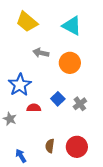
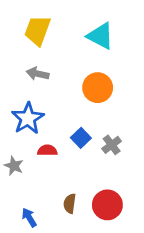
yellow trapezoid: (27, 22) -> (38, 30), turned 70
gray arrow: (41, 53) -> (38, 74), moved

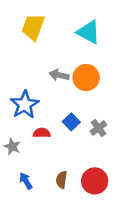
gray arrow: (38, 74) -> (59, 75), moved
blue arrow: (29, 217) -> (26, 181), moved

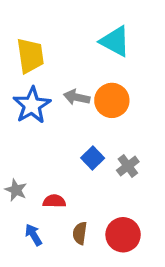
yellow trapezoid: (33, 27) -> (30, 56), moved, turned 152
blue star: (25, 105) -> (32, 105), moved
red semicircle: (42, 133) -> (54, 201), moved

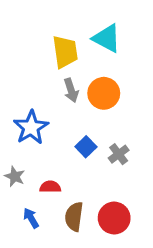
yellow trapezoid: (30, 56) -> (65, 52), moved
gray arrow: (77, 97) -> (71, 90), turned -120
blue star: (32, 105) -> (31, 127), moved
brown semicircle: (80, 233) -> (74, 217), size x1.4

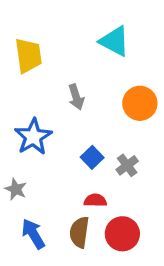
yellow trapezoid: (65, 52) -> (28, 56), moved
orange circle: (104, 93) -> (140, 103), moved
red semicircle: (50, 187) -> (95, 200), moved
blue arrow: (31, 218) -> (33, 234), size x1.4

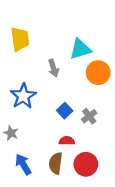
cyan triangle: (114, 41) -> (80, 49), moved, turned -45

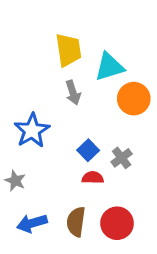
yellow trapezoid: (20, 39) -> (68, 50), moved
red semicircle: (67, 141) -> (93, 178), moved
blue arrow: (23, 164) -> (32, 223), turned -75

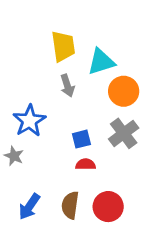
blue square: (88, 150) -> (81, 139), turned 30
gray cross: (122, 158) -> (124, 133), moved, size x1.5
gray star: (15, 181) -> (14, 156), moved
blue arrow: (32, 223) -> (29, 207), turned -40

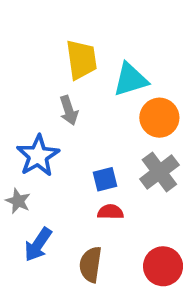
gray arrow: (67, 86) -> (69, 110), moved
blue arrow: (29, 207) -> (38, 245), moved
red circle: (108, 207) -> (163, 266), moved

